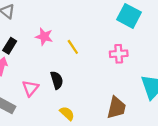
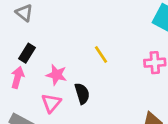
pink star: (44, 37) -> (57, 75), moved

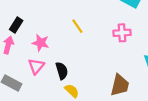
black semicircle: (82, 94) -> (62, 71), moved

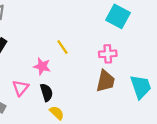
pink star: (41, 43) -> (42, 66), moved
brown trapezoid: (120, 85) -> (106, 81), moved

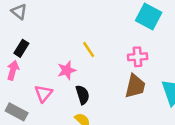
pink star: (42, 66) -> (67, 70), turned -30
black semicircle: (47, 92) -> (83, 95), moved

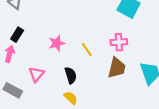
yellow line: (89, 50) -> (87, 50), moved
pink star: (67, 70) -> (57, 43), moved

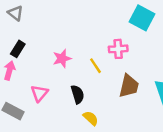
pink cross: (119, 42) -> (118, 49), moved
yellow semicircle: (71, 98) -> (91, 118), moved

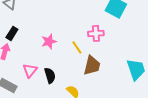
brown trapezoid: (129, 86) -> (92, 65), moved
black semicircle: (78, 94) -> (50, 75), moved

